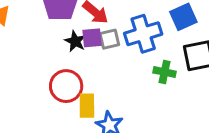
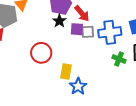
black star: (75, 41) -> (59, 21), moved
red circle: (66, 86) -> (41, 53), moved

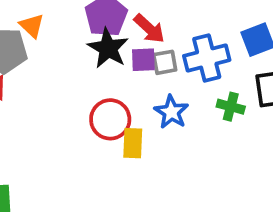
black star: (59, 21) -> (108, 48), size x1.5
red circle: (41, 53) -> (110, 119), moved
blue star: (78, 86) -> (171, 112), moved

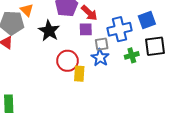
black star: (108, 48) -> (49, 31), moved
gray square: (165, 62) -> (102, 44), moved
green cross: (231, 107) -> (132, 55), turned -32

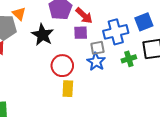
yellow rectangle: (79, 74) -> (68, 89), moved

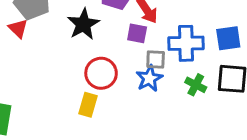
green cross: (129, 59) -> (196, 85), turned 32
yellow rectangle: (68, 89) -> (88, 105), moved

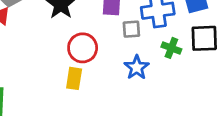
blue star: (149, 78) -> (137, 67), moved

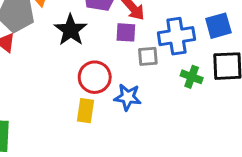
blue star: (137, 67) -> (128, 97), moved, turned -30

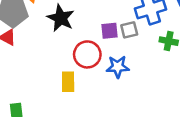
purple square: (126, 32) -> (110, 31), moved
yellow rectangle: (86, 111) -> (68, 82), moved

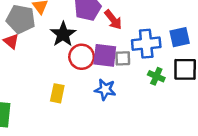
purple square: (110, 31) -> (105, 55), size x1.5
red circle: (87, 54) -> (82, 57), moved

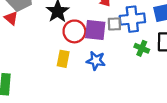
gray square: (123, 58) -> (114, 24), moved
yellow rectangle: (57, 93) -> (63, 59), moved

